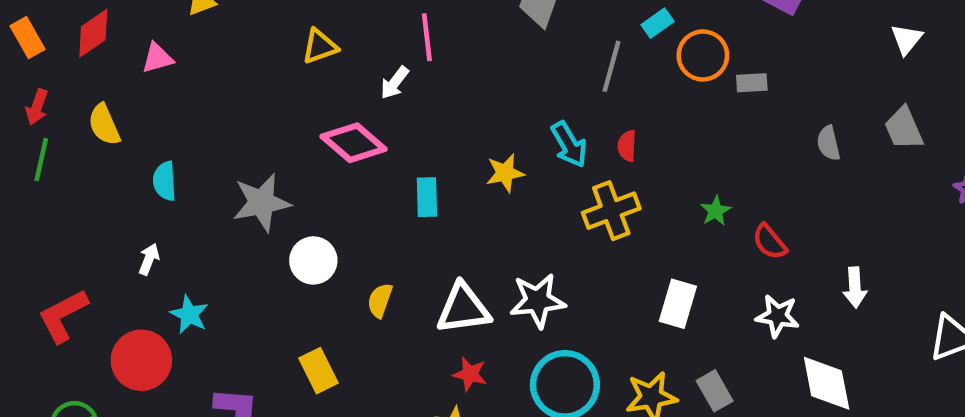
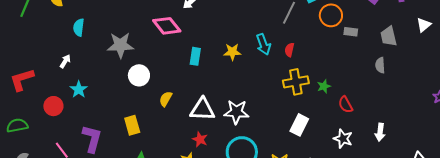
gray trapezoid: (904, 128) -> (389, 36), moved
yellow cross: (611, 211) -> (296, 82), moved
red circle: (141, 360) -> (53, 106), size x0.7

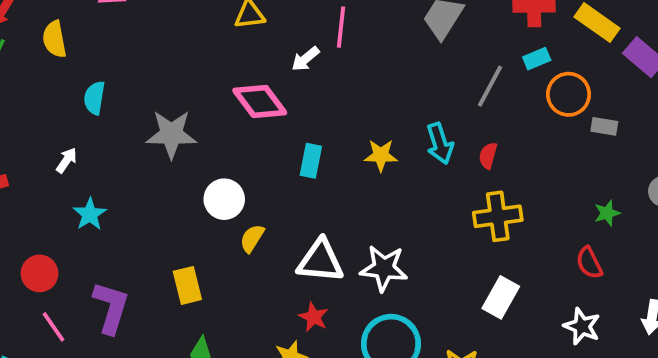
white circle: (139, 75) -> (224, 199), moved
green star: (324, 86) -> (607, 213), moved
red circle: (53, 106) -> (40, 273), moved

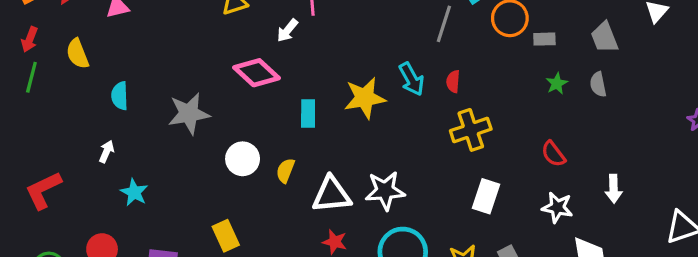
yellow star: (381, 155) -> (365, 98), size x1.5
green star: (607, 213) -> (557, 84), moved
yellow semicircle: (252, 238) -> (285, 171), moved

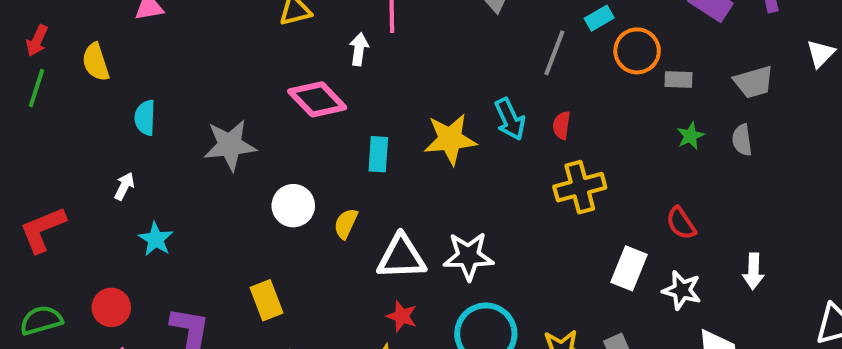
white arrow: (287, 30) -> (359, 49), turned 145
gray trapezoid: (605, 37) -> (754, 82), turned -88
white rectangle: (486, 196) -> (629, 268), moved

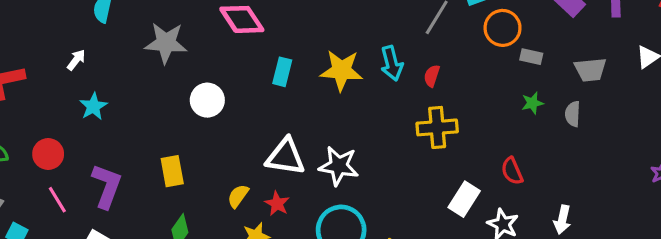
yellow semicircle: (346, 224) -> (238, 196), moved

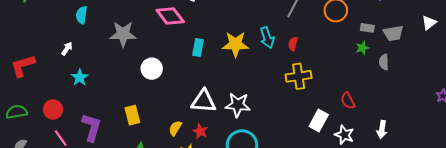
gray rectangle: (531, 57) -> (367, 28), moved
green star: (532, 103) -> (362, 48), moved

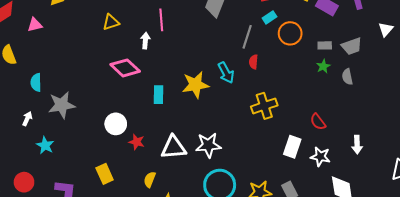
gray star: (123, 34) -> (62, 105), moved
red semicircle: (293, 44) -> (253, 62), moved
red star: (200, 131) -> (137, 142), moved

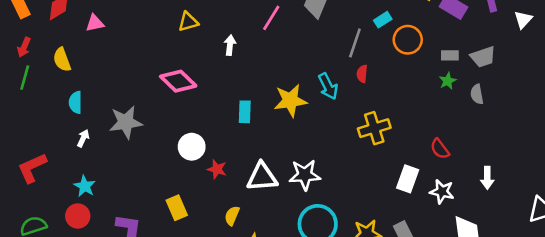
pink line: (161, 20) -> (271, 18), moved, turned 35
white triangle: (386, 29) -> (523, 20), moved
pink diamond: (125, 68) -> (178, 81), moved
cyan semicircle: (36, 82) -> (76, 102), moved
cyan star: (45, 145) -> (85, 186), moved

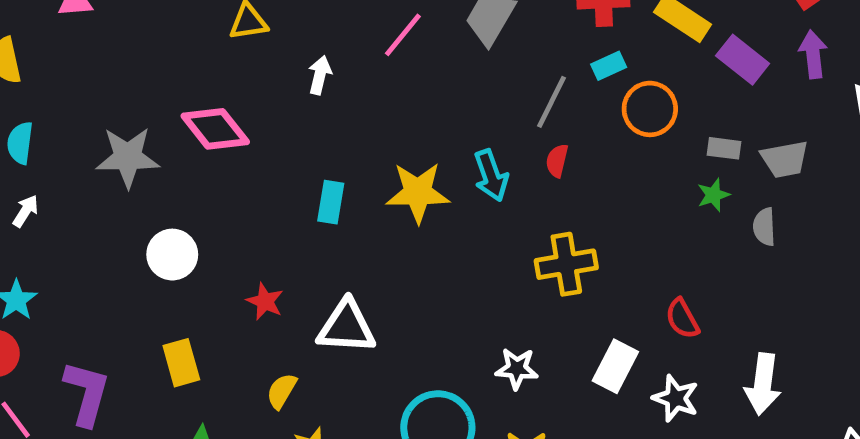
gray star: (126, 122) -> (128, 157), moved
white circle: (192, 147) -> (172, 255), moved
white star: (305, 175) -> (517, 369), moved, size x0.7
white arrow: (487, 178) -> (763, 384), size x1.4

